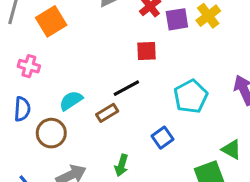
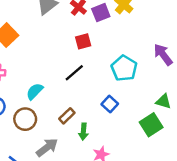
brown rectangle: (107, 113) -> (67, 116), moved

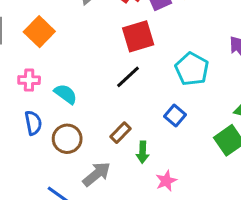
red square: (83, 41) -> (138, 36), size x1.5
cyan semicircle: (35, 91) -> (66, 94), moved, turned 84

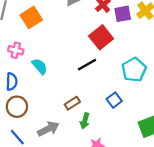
red square: (138, 36) -> (101, 37), turned -35
brown circle: (67, 139) -> (17, 107), moved

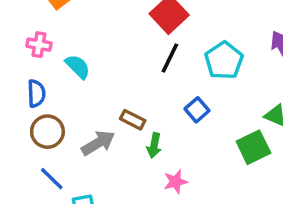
black line: (87, 65) -> (170, 58), moved, turned -30
brown rectangle: (72, 103) -> (133, 120), turned 64
gray arrow: (48, 129) -> (98, 143), moved

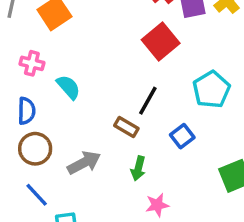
black line: (170, 58) -> (148, 101), moved
brown rectangle: (133, 120) -> (126, 127), moved

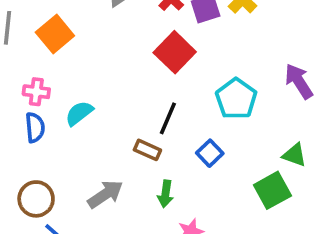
cyan semicircle: (68, 87) -> (79, 113), turned -80
blue semicircle: (26, 111) -> (35, 128), moved
brown circle: (35, 149) -> (36, 199), moved

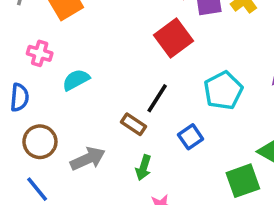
blue semicircle: (35, 128) -> (19, 97), moved
brown circle: (36, 199) -> (40, 142), moved

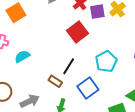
blue square: (191, 137) -> (88, 88), size x1.5

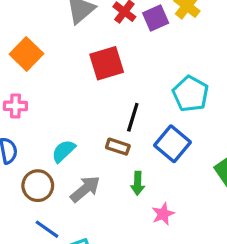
red square: (78, 32) -> (107, 63), moved, turned 35
cyan semicircle: (22, 56) -> (63, 151), moved

